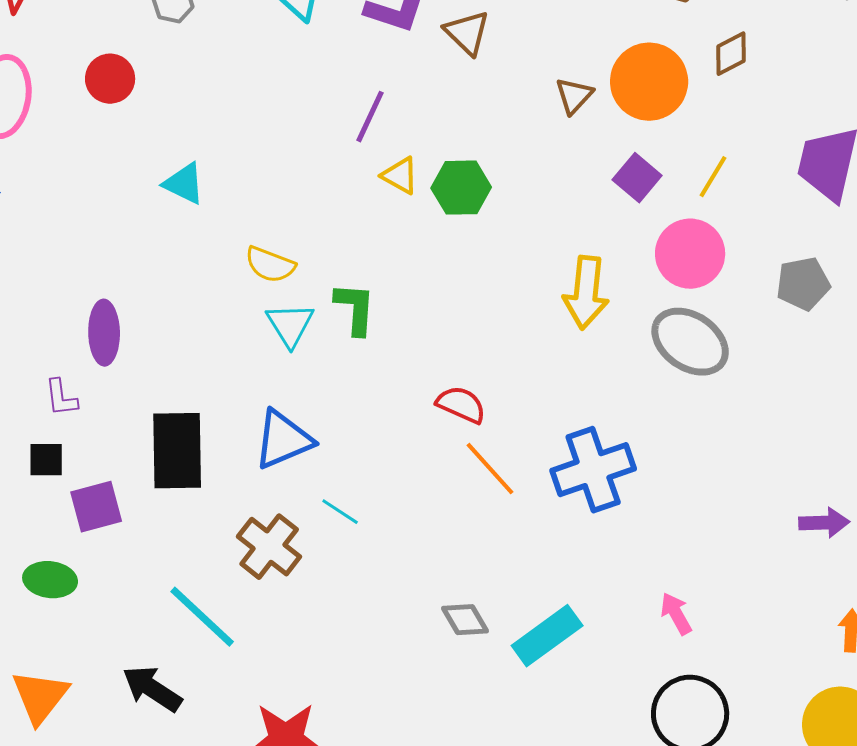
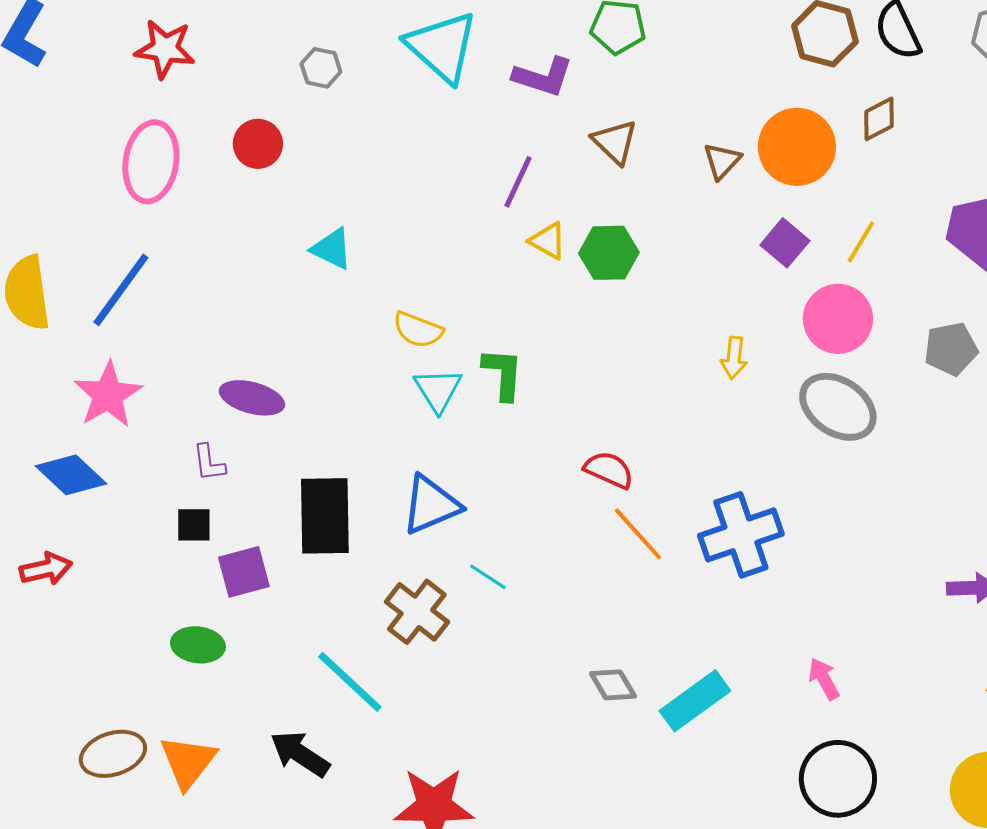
brown triangle: (467, 33) -> (615, 142), moved
yellow arrow: (586, 293) -> (734, 358), size x0.6
purple ellipse: (104, 333) -> (252, 398), turned -74

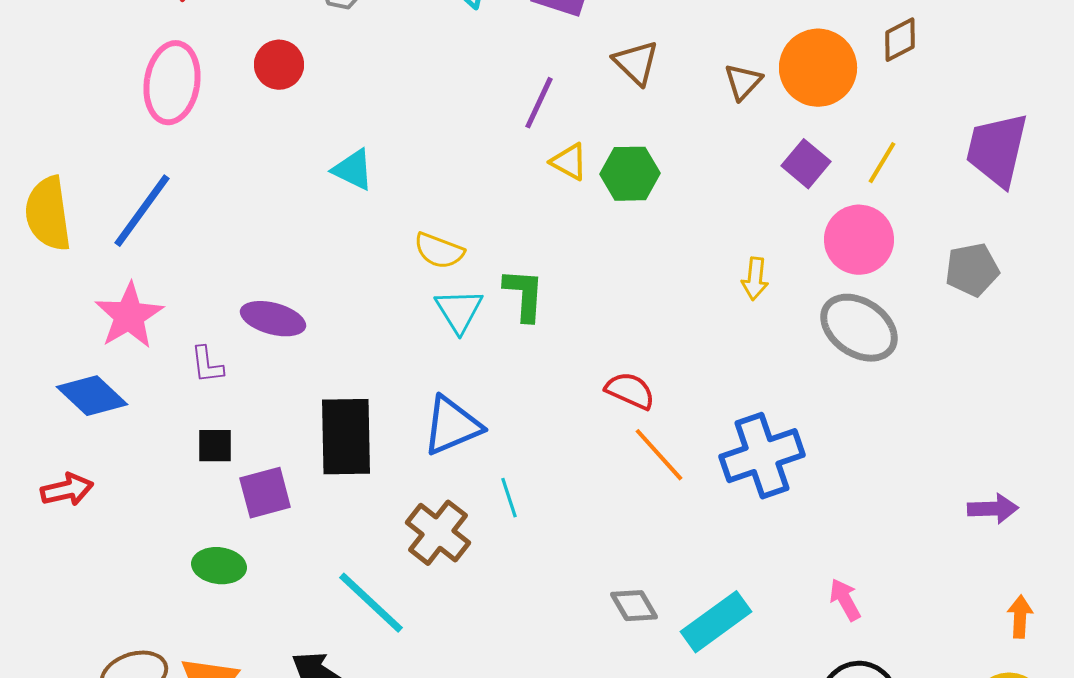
purple L-shape: (209, 463) -> (207, 365), moved
cyan line: (488, 577) -> (509, 498), turned 39

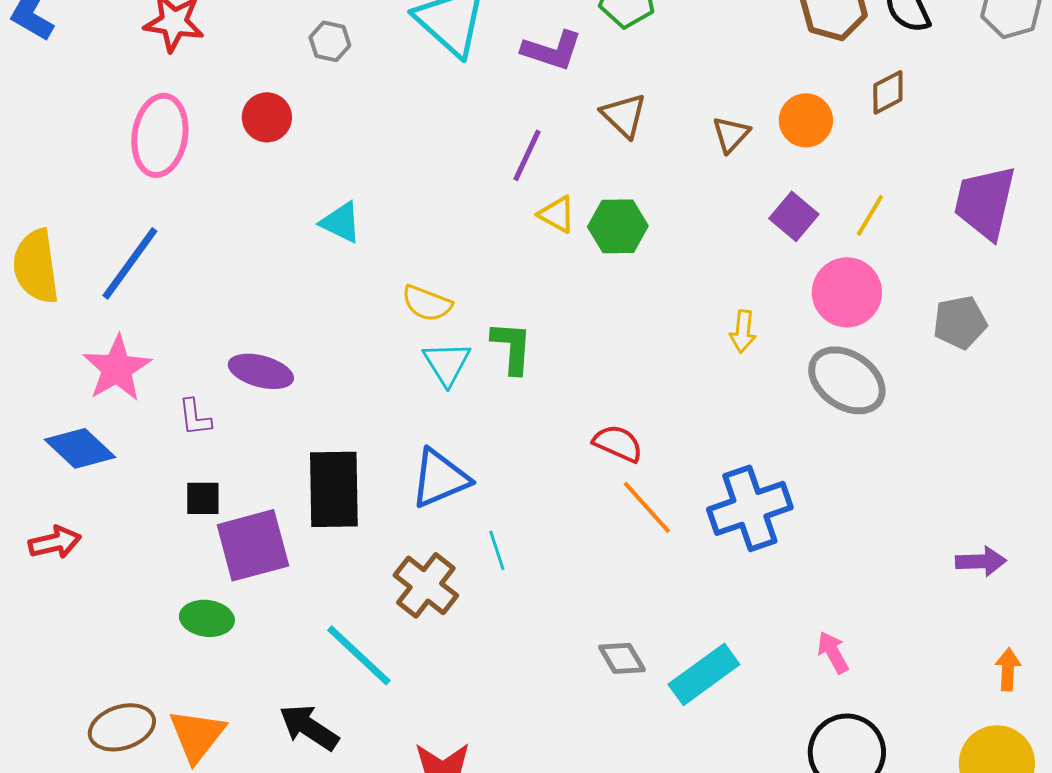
orange circle: (818, 68) -> (806, 120), size x0.7
purple square: (265, 493) -> (253, 545), size x1.4

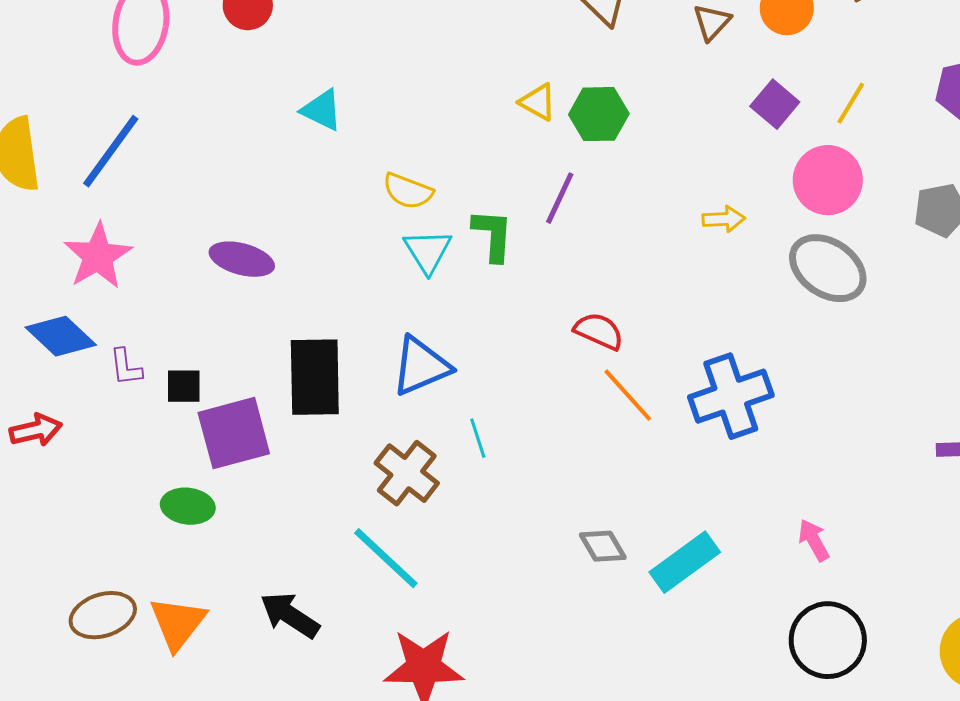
purple line: (527, 155) -> (560, 198), moved
yellow arrow: (743, 331) -> (724, 219), turned -99
purple L-shape: (195, 417) -> (126, 367), moved
cyan line: (359, 655) -> (386, 558), moved

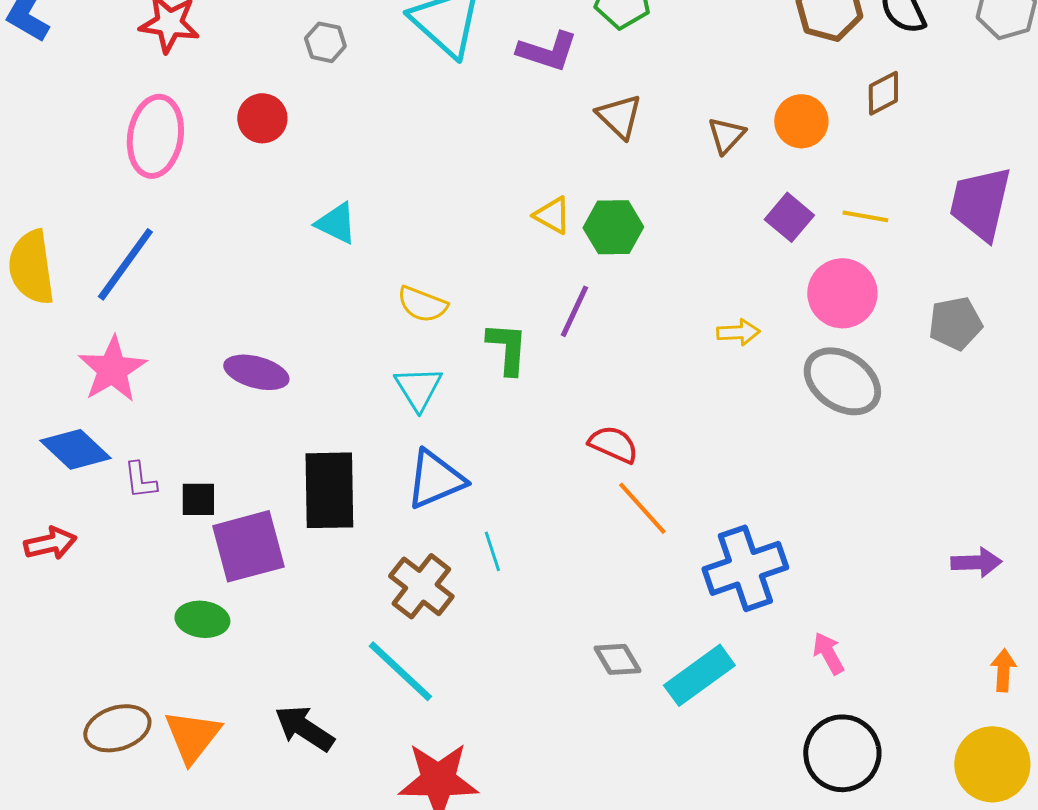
yellow line: (851, 103) -> (865, 216), turned 69
cyan triangle: (428, 251) -> (418, 388), moved
blue cross: (731, 396) -> (745, 568), moved

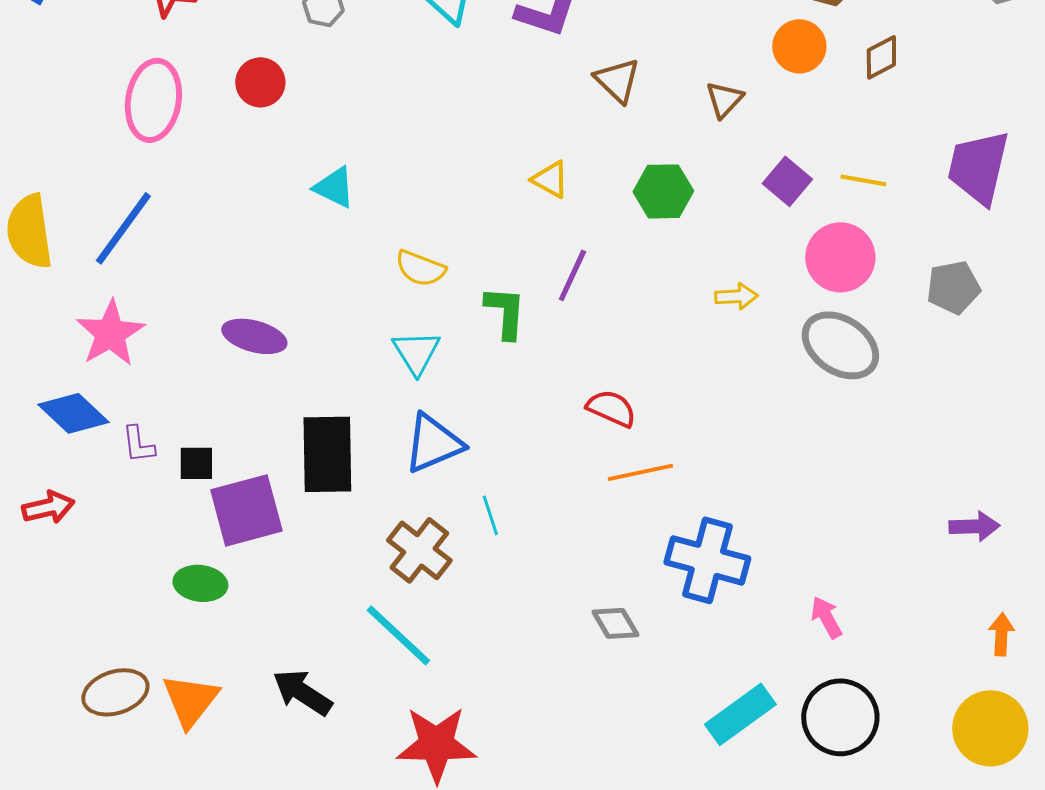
orange circle: (801, 121) -> (799, 46), moved
green hexagon: (613, 227) -> (663, 191), moved
orange line: (642, 508) -> (640, 472), turned -60
blue cross: (745, 568) -> (707, 560), moved, turned 34
cyan rectangle: (699, 675) -> (740, 714), moved

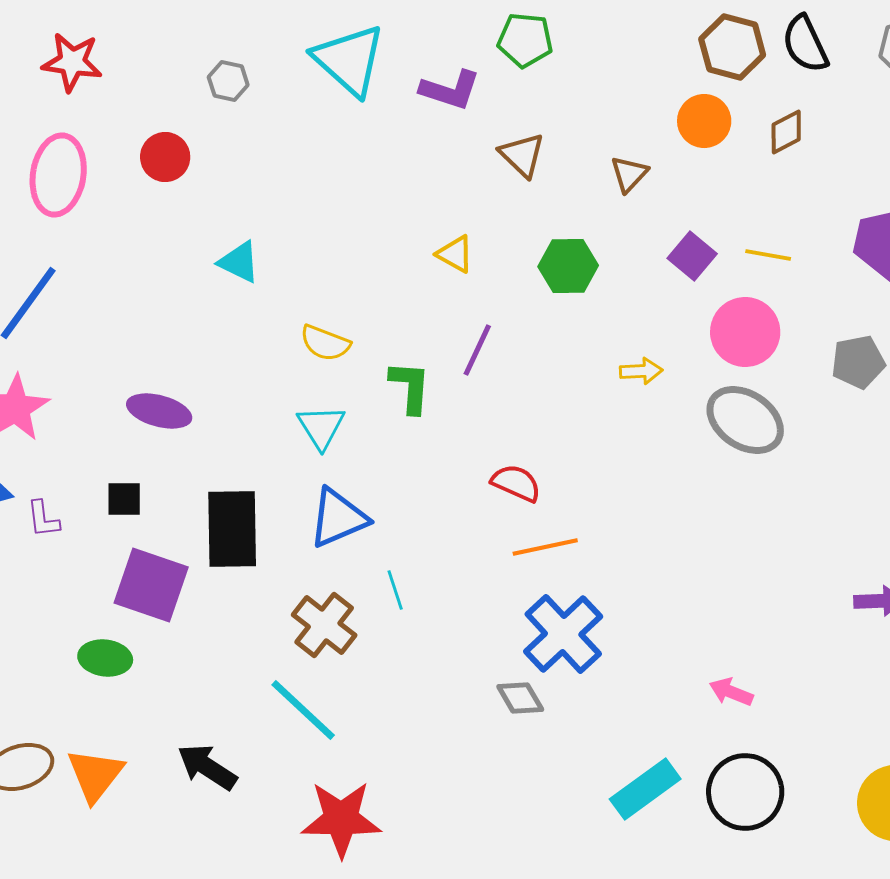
black square: (196, 463) -> (124, 499), moved
purple square: (246, 510) -> (151, 585), turned 34
blue cross: (707, 560) -> (563, 634), moved, turned 32
pink arrow: (826, 617) -> (731, 692), turned -39

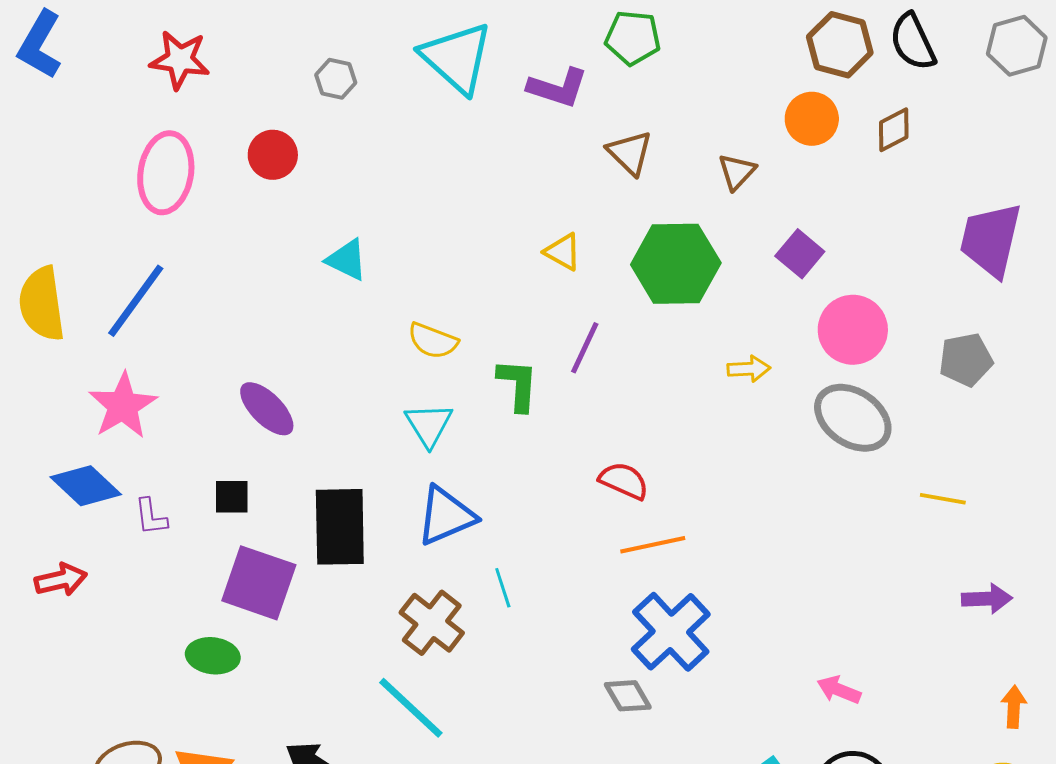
yellow line: (768, 255) -> (943, 499), moved
green hexagon: (568, 266) -> (676, 264), size x1.5
purple ellipse: (159, 411) -> (267, 409), turned 30

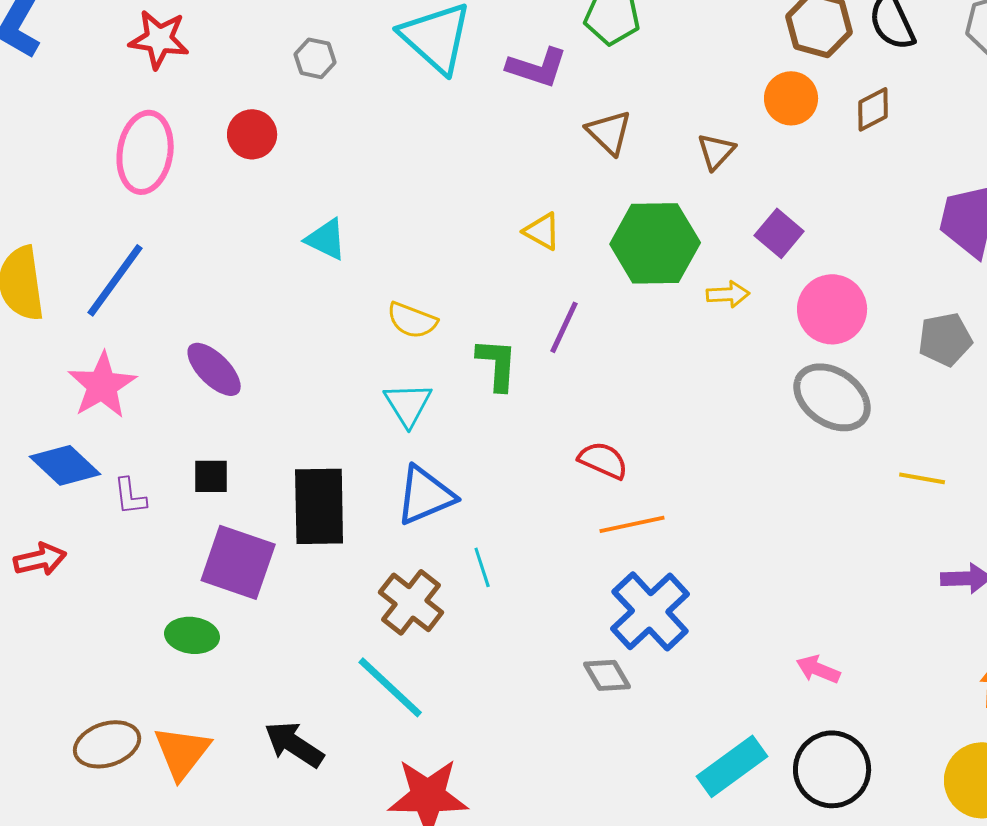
yellow arrow: (749, 369) -> (728, 294), moved
purple ellipse: (267, 409) -> (214, 369), moved

